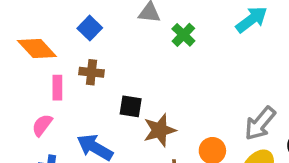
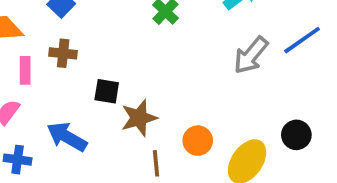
gray arrow: (260, 123) -> (251, 55), moved

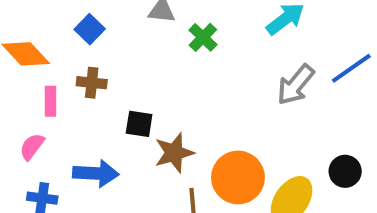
blue arrow: (67, 137) -> (96, 173), turned 153
orange circle: (198, 141) -> (238, 177), size x1.6

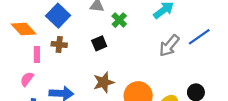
blue square: (90, 29) -> (58, 16), size x1.5
black square: (139, 124) -> (99, 43), moved, turned -32

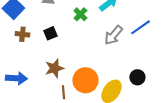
green cross: (119, 20) -> (80, 14), moved
brown cross: (59, 45) -> (22, 34), moved

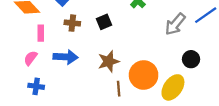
black circle: (137, 77) -> (191, 59), moved
blue arrow: (16, 78) -> (66, 57), moved

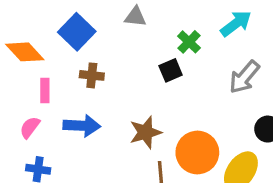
black square: (104, 22) -> (171, 70), moved

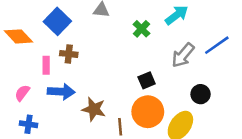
black square: (171, 70) -> (147, 80), moved
pink rectangle: (45, 90) -> (46, 65), moved
brown star: (145, 132) -> (94, 109), moved, turned 30

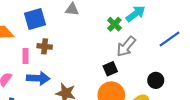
blue square: (57, 21) -> (35, 19), turned 30
green cross: (142, 29) -> (114, 24), moved
gray arrow: (183, 55) -> (126, 46), moved

